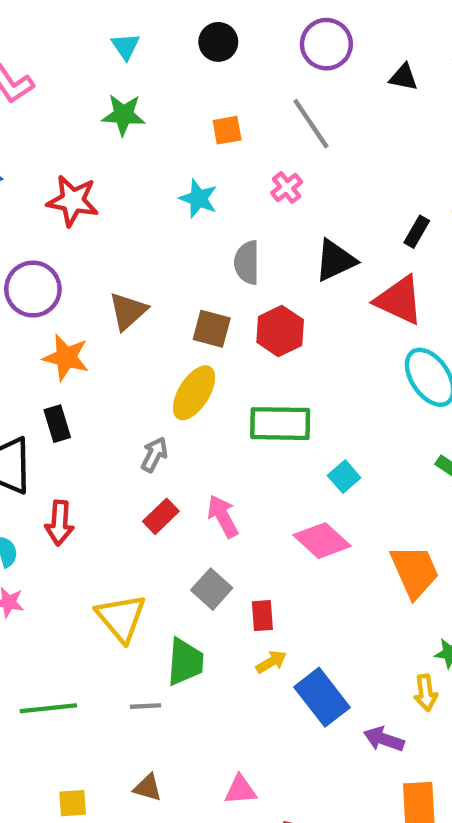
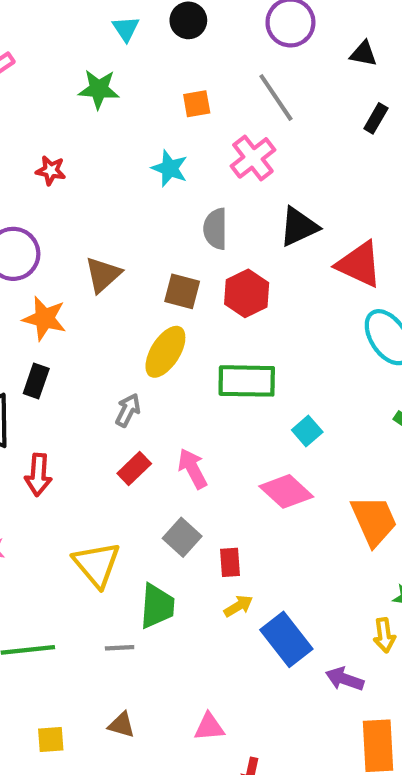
cyan triangle: (126, 46) -> (126, 29), moved
pink cross: (287, 188) -> (253, 158), size x1.5
red star: (73, 201) -> (51, 170), size x0.6
black rectangle: (417, 232) -> (376, 118), moved
black rectangle: (57, 424) -> (36, 381), turned 36

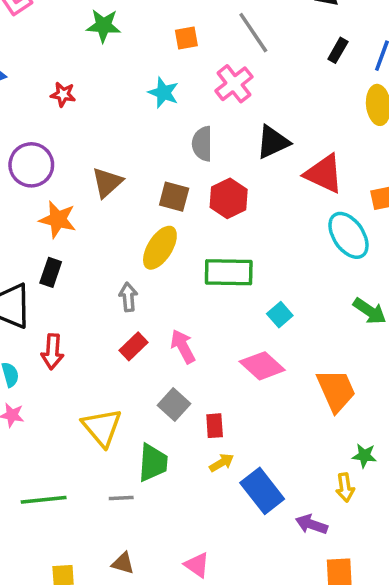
gray arrow: (128, 410) -> (128, 297), turned -32
pink triangle: (209, 727) -> (197, 565), turned 40

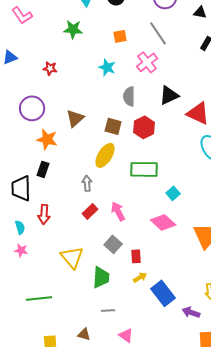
gray line: (121, 498) -> (108, 310), moved

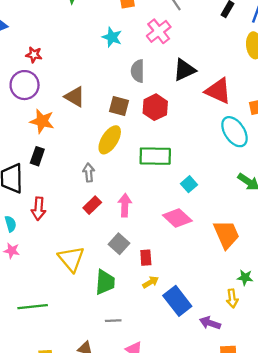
red star: (50, 68) -> (34, 55), moved
brown triangle: (75, 118) -> (75, 97), turned -48
pink arrow: (118, 211) -> (125, 205), turned 30

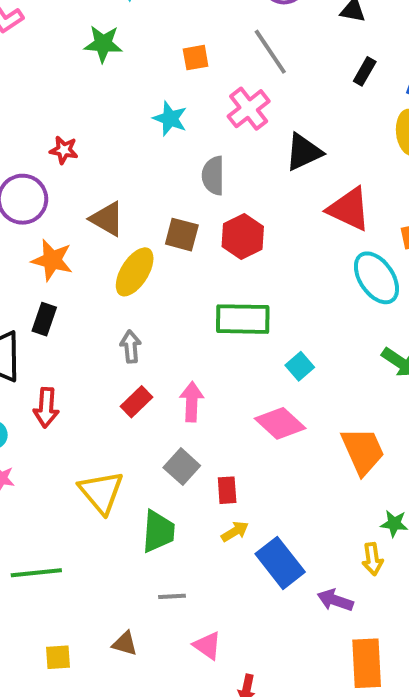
red star: (34, 55) -> (64, 150), moved
black triangle: (184, 70) -> (304, 152), moved
yellow ellipse: (110, 140) -> (135, 272), moved

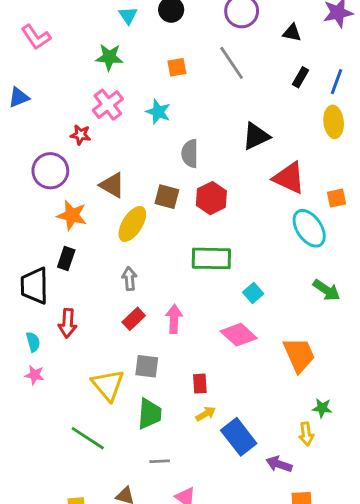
pink cross: (249, 109) -> (108, 105), moved
gray square: (182, 467) -> (147, 366), moved, turned -35
green line: (36, 573) -> (88, 438), moved, turned 39

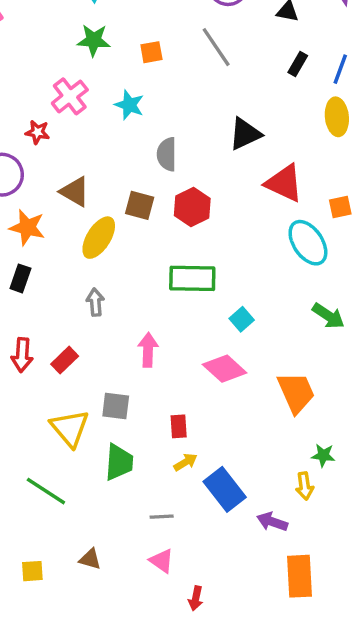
green star: (109, 57) -> (94, 40), moved
red rectangle: (134, 319) -> (65, 360), moved
gray line: (160, 461) -> (162, 517), moved

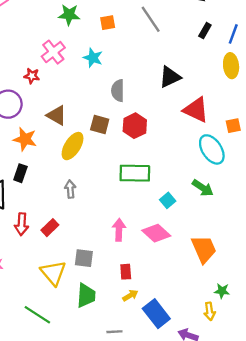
green arrow: (328, 316) -> (203, 188), moved
pink arrow: (148, 350) -> (119, 230), moved

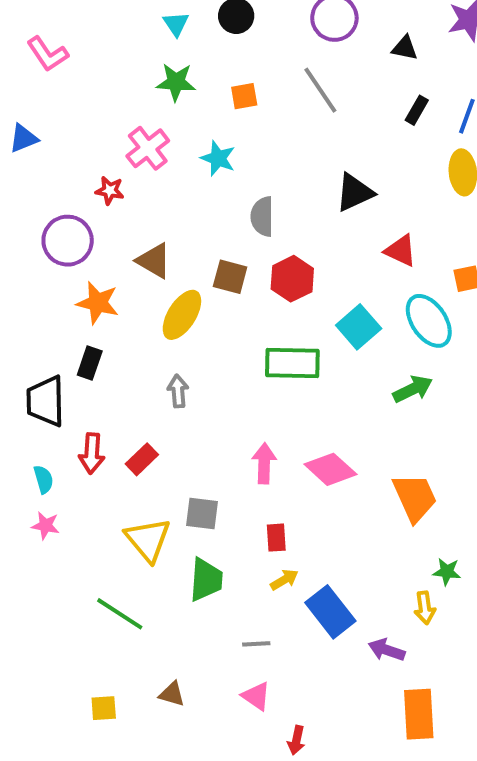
red triangle: (196, 110) -> (401, 251), size x0.7
green arrow: (203, 188) -> (413, 389), turned -60
cyan square: (168, 200) -> (359, 327), moved, size x1.5

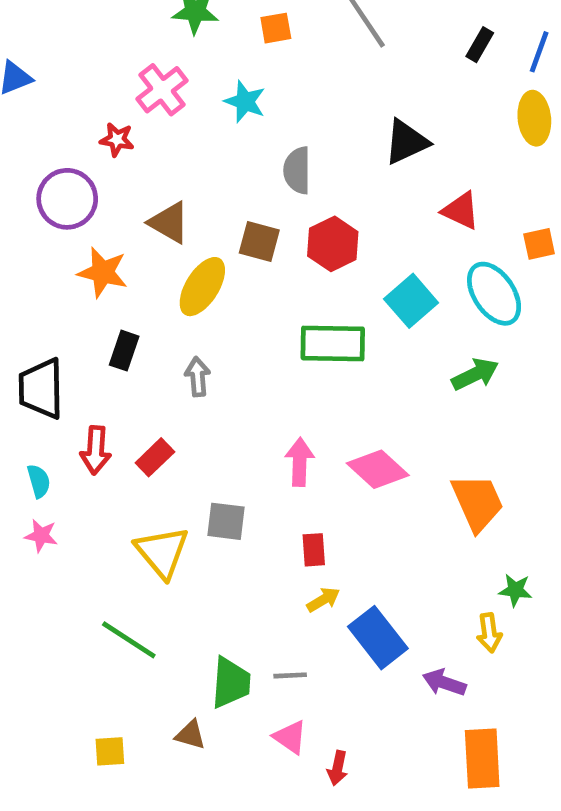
black rectangle: (90, 363) -> (124, 351), moved
green trapezoid: (206, 580) -> (231, 683), moved
red arrow: (296, 740) -> (338, 768), moved

